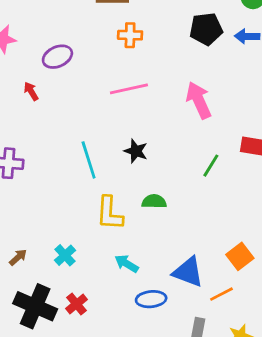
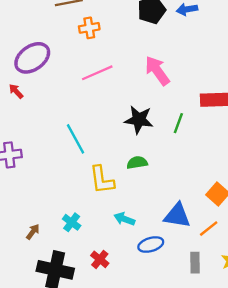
purple ellipse: (57, 57) -> (32, 58), size x1.4
black star: (136, 151) -> (139, 120), moved, size x1.4
red cross: (77, 304) -> (100, 259), moved

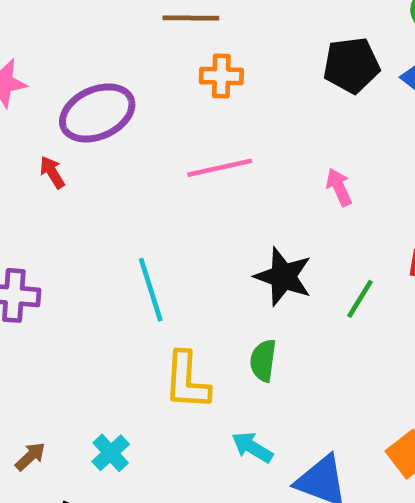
pink arrow: (157, 71) -> (339, 187), size x0.6
green semicircle: (137, 163) -> (263, 361), turned -84
cyan arrow: (124, 219) -> (252, 447), moved

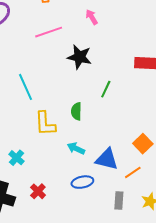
pink arrow: (339, 187) -> (92, 17), moved
black star: (283, 277) -> (79, 57), moved
green line: (360, 299) -> (106, 89), moved

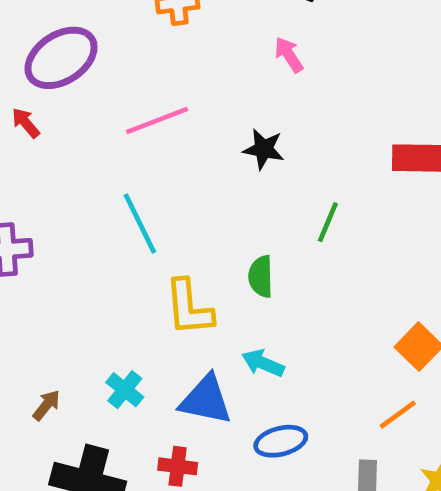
pink line: (49, 32) -> (157, 121), moved
black star: (79, 57) -> (264, 149), size x0.7
blue triangle: (107, 159) -> (206, 400), moved
red cross: (38, 191) -> (178, 466), turned -35

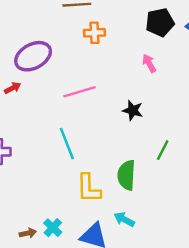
red arrow: (26, 123) -> (13, 88), turned 98
green semicircle: (261, 276) -> (126, 175), size x1.4
brown arrow: (46, 405) -> (28, 233), moved, turned 35

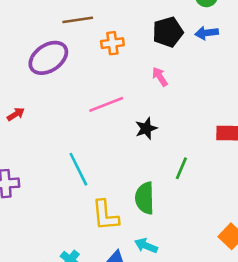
orange cross: (94, 33) -> (112, 43), moved
purple ellipse: (33, 56) -> (48, 58), moved
pink line: (80, 92) -> (106, 104), moved
black star: (133, 110) -> (146, 128), turned -30

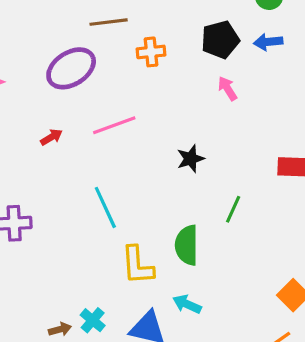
pink arrow: (160, 77) -> (228, 88), moved
pink line: (106, 104) -> (114, 125), moved
red arrow: (16, 114) -> (51, 137), moved

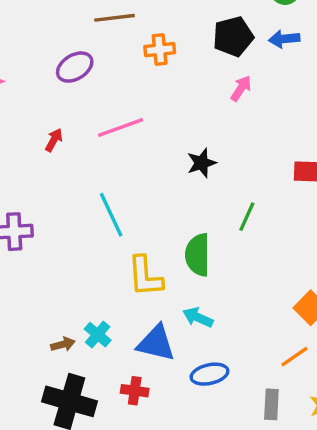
purple ellipse: (71, 68) -> (75, 67), size x0.7
pink arrow: (228, 88) -> (241, 88), turned 65
red arrow: (51, 137) -> (54, 140), turned -30

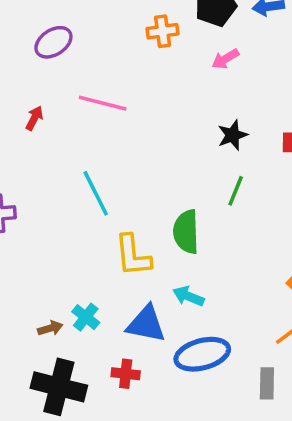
orange cross: (160, 50) -> (163, 31), moved
pink arrow: (241, 88) -> (225, 59), turned -152
pink line: (121, 128) -> (103, 103), turned 36
black star: (202, 163) -> (233, 135), moved
blue ellipse: (209, 374) -> (202, 354), size x1.4

